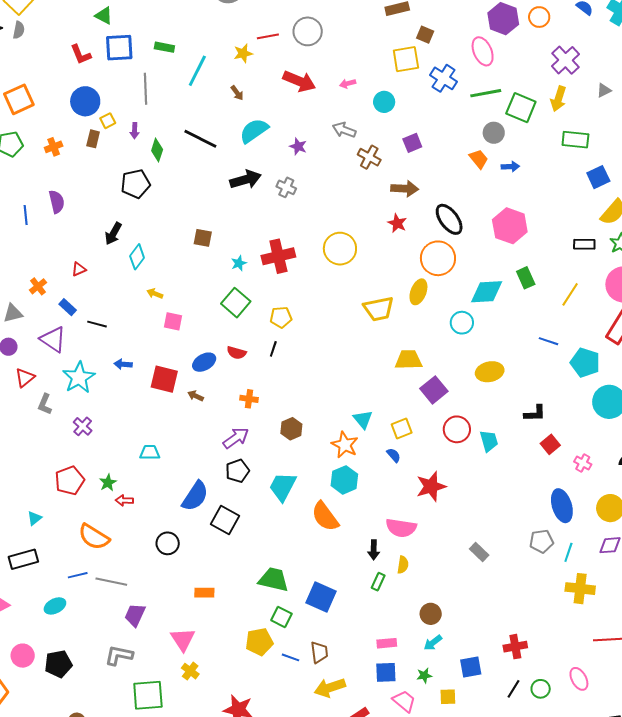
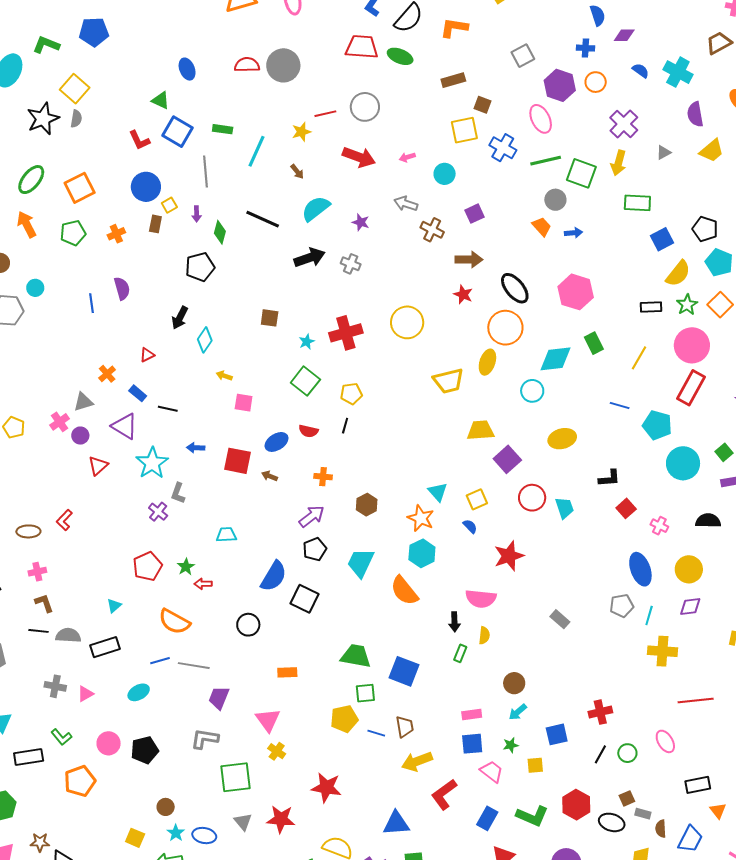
blue square: (119, 48) -> (178, 132), turned 36
gray L-shape: (45, 404) -> (178, 493), moved
green square: (281, 617) -> (365, 693), turned -30

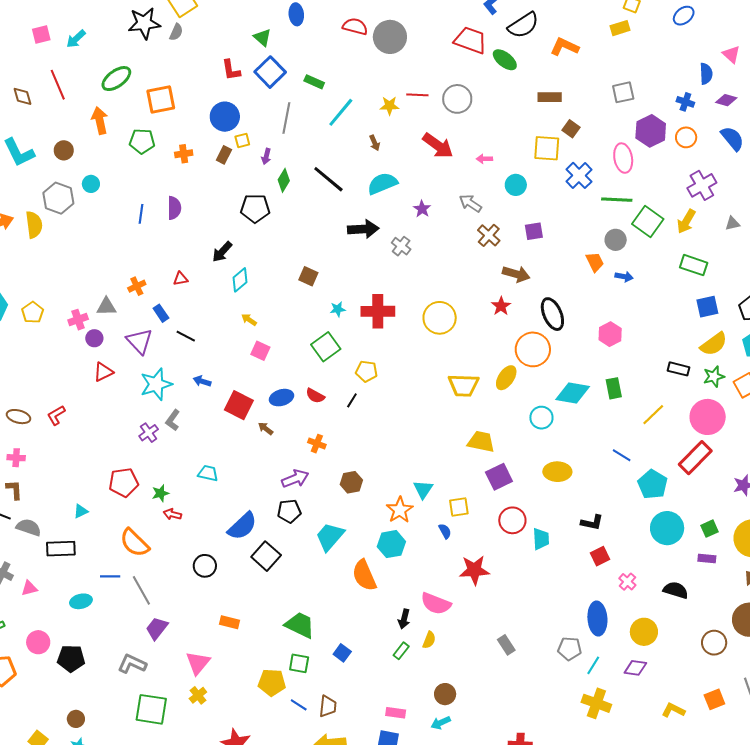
blue semicircle: (641, 71) -> (732, 139), size x1.5
pink hexagon: (576, 292) -> (610, 334), size x0.7
gray line: (194, 666) -> (141, 590), turned 36
blue square: (404, 671) -> (342, 653), size x0.6

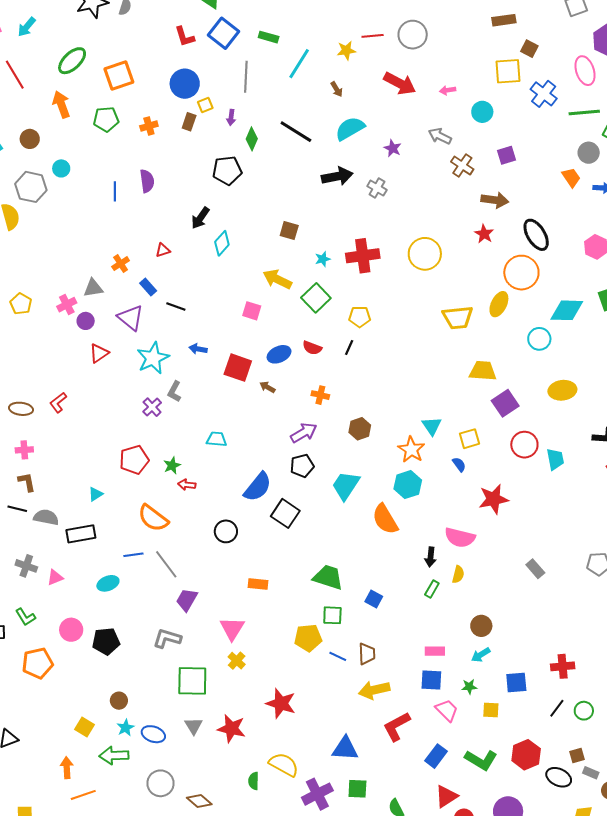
yellow arrow: (249, 320) -> (277, 279), moved, size x1.8

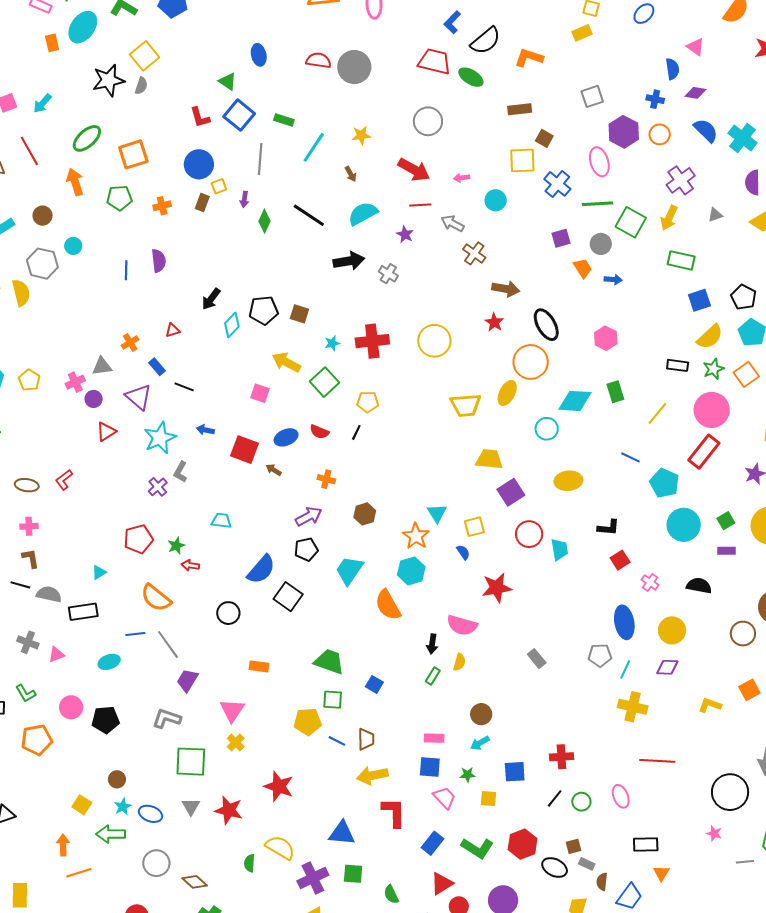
red line: (373, 36) -> (420, 205), moved
purple square: (507, 155) -> (561, 238), moved
black pentagon: (227, 170) -> (264, 310), moved
red L-shape: (397, 726) -> (394, 812), turned 116

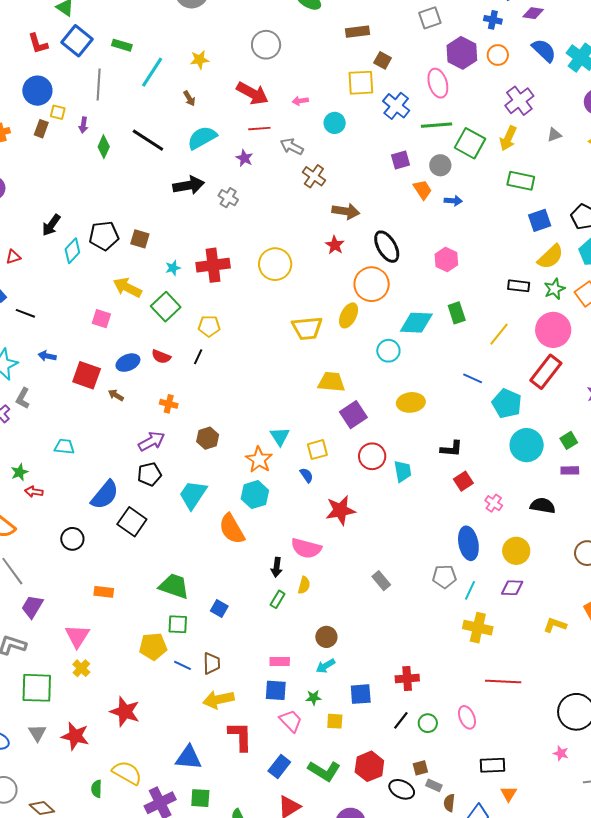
yellow square: (219, 186) -> (58, 112), turned 35

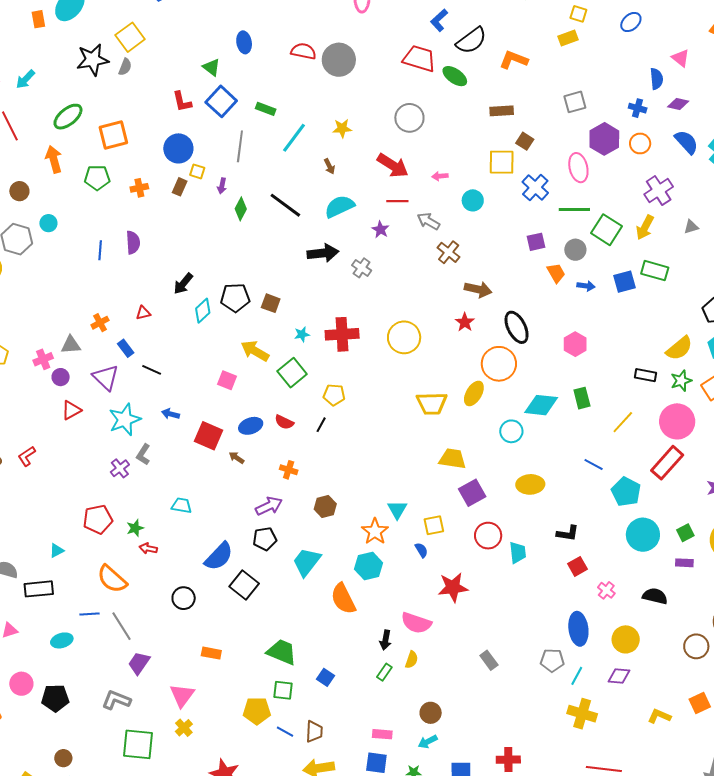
blue square: (540, 220) -> (625, 282), moved

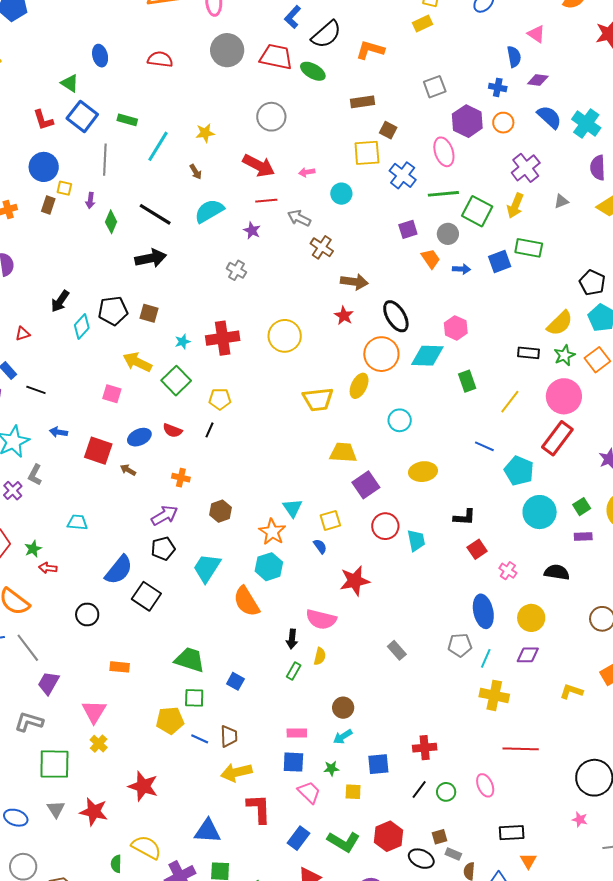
gray circle: (339, 60) -> (227, 50), moved
black arrow: (323, 253) -> (151, 258), moved
cyan diamond: (541, 405) -> (427, 356), moved

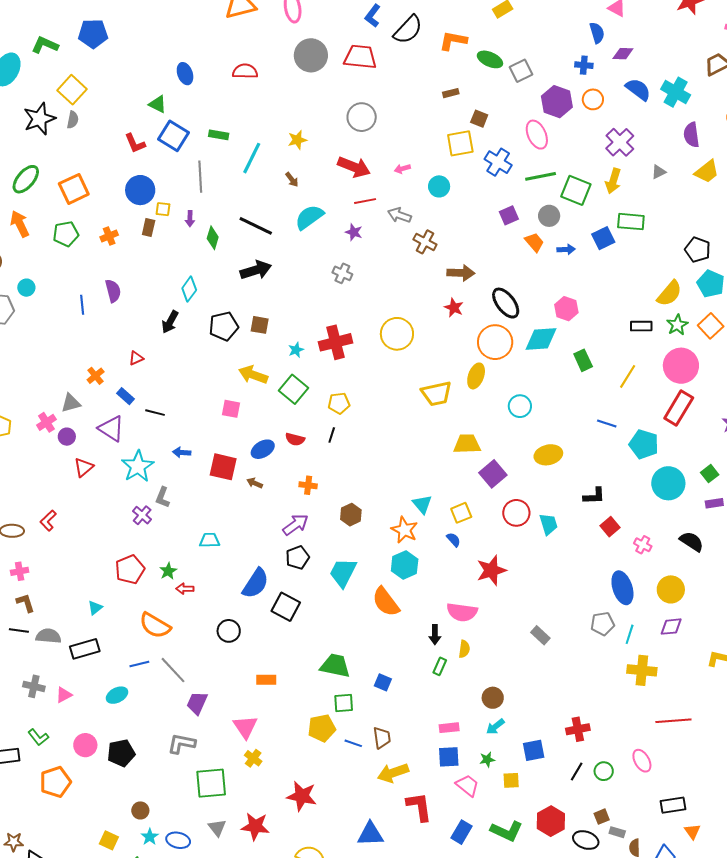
green ellipse: (313, 71) -> (490, 59), moved
brown rectangle: (363, 102) -> (451, 93), size x0.7
cyan diamond: (82, 326) -> (189, 289), moved
black semicircle: (557, 572) -> (692, 541), turned 30

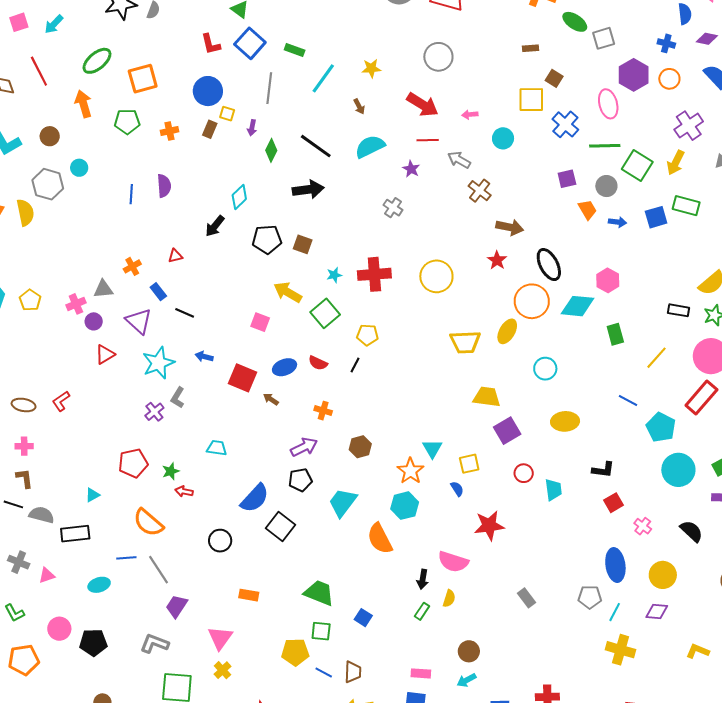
red circle: (516, 513) -> (524, 473), size x0.7

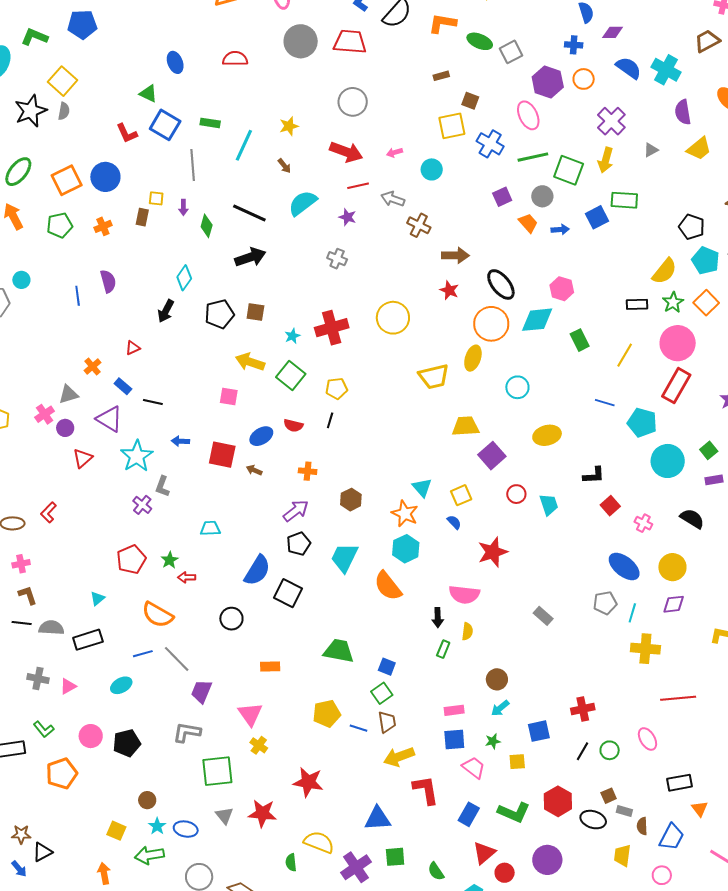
blue circle: (208, 91) -> (105, 177), moved
blue ellipse: (615, 565) -> (624, 566), turned -32
green square: (321, 631) -> (382, 693), moved, turned -30

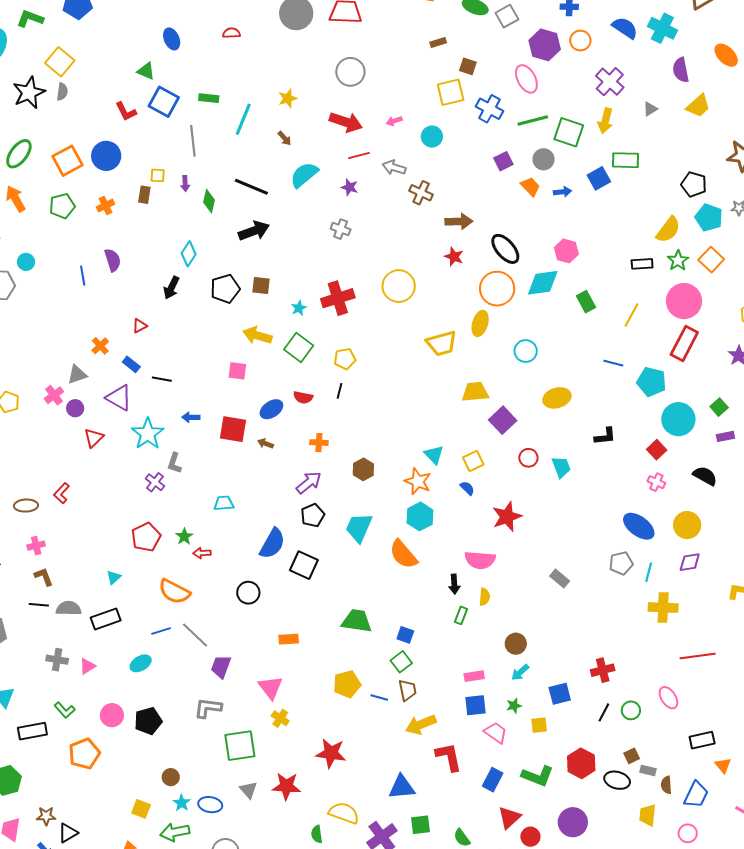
red semicircle: (235, 59) -> (231, 33), size x0.7
red square: (610, 506) -> (657, 450), moved

